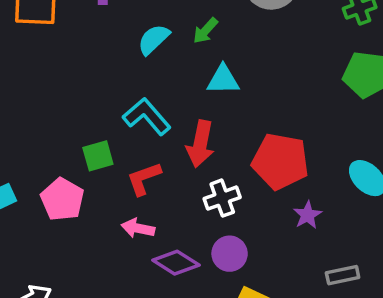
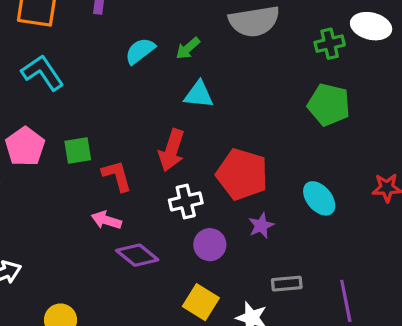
cyan L-shape: (147, 116) -> (43, 73), moved
red L-shape: (144, 179) -> (117, 176), turned 88
pink pentagon: (62, 199) -> (25, 147), moved
purple circle: (230, 254) -> (210, 245), moved

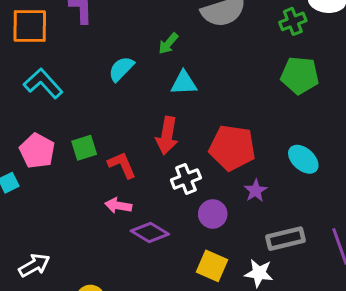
cyan semicircle: (140, 51) -> (121, 69), moved
gray rectangle: (287, 284) -> (285, 239), size x1.4

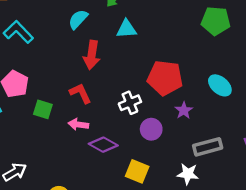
red arrow: (167, 136) -> (92, 55), moved
green square: (84, 148) -> (43, 109), moved, turned 36
yellow square: (212, 266) -> (137, 171), moved

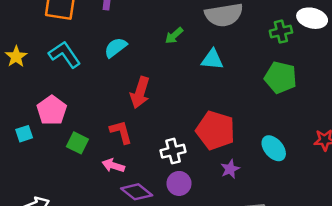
cyan semicircle: (78, 19) -> (116, 47), moved
cyan triangle: (127, 29) -> (212, 60), moved
purple circle: (151, 129) -> (179, 183), moved

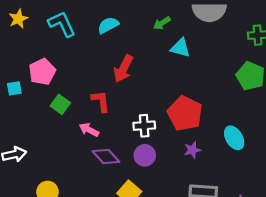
cyan triangle: (212, 60) -> (180, 48), moved

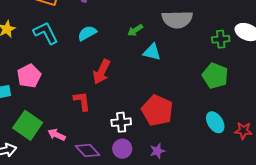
green square: (60, 104) -> (28, 125), moved, size x1.6
pink arrow: (89, 130) -> (57, 135), moved
cyan ellipse: (234, 138) -> (215, 122), moved
purple star: (192, 150) -> (157, 151), moved

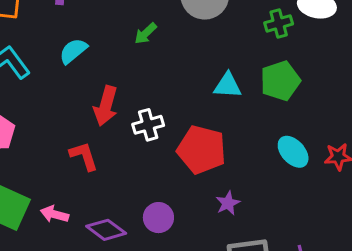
cyan triangle: (152, 52) -> (228, 85), moved
green pentagon: (215, 76) -> (280, 81), turned -30
white cross: (121, 122) -> (148, 125), moved
purple star: (157, 151) -> (228, 203), moved

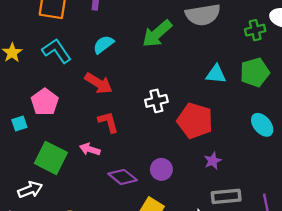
green arrow: (146, 33) -> (157, 34), size x1.8
red arrow: (106, 106) -> (98, 83), moved, turned -76
pink arrow: (54, 214) -> (90, 149), moved

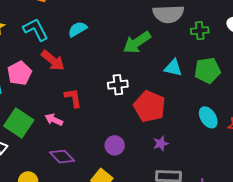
green cross: (255, 30) -> (200, 31), moved
green arrow: (157, 34) -> (137, 42), moved
red arrow: (98, 83) -> (53, 60), moved
purple diamond: (123, 177) -> (62, 157), moved

